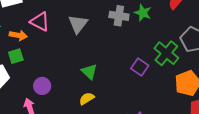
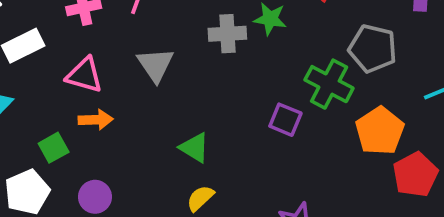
orange arrow: (18, 35) -> (96, 120), moved
purple circle: (42, 86) -> (95, 197), moved

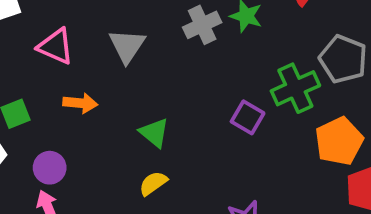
gray cross: (227, 34) -> (202, 25), turned -30
green cross: (329, 84) -> (295, 88), turned 30
orange arrow: (96, 120) -> (80, 103), moved

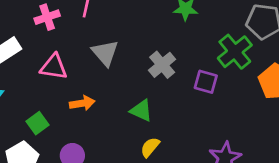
gray cross: (202, 25) -> (162, 65), moved

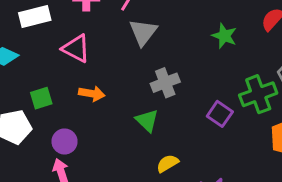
gray triangle: (105, 53) -> (143, 32), moved
gray cross: (162, 65) -> (165, 83), moved
yellow semicircle: (150, 147) -> (167, 163), moved

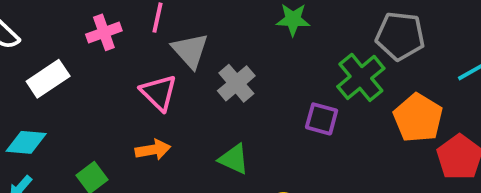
pink triangle: (76, 48) -> (159, 93), moved, turned 36
gray cross: (165, 83) -> (236, 83), moved

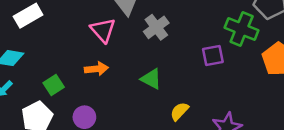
green cross: (361, 77) -> (242, 29), turned -32
purple square: (322, 119) -> (213, 55), turned -30

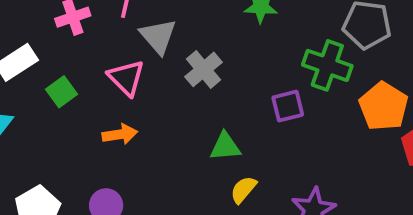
green triangle: (151, 79) -> (225, 146), moved, turned -30
green square: (54, 85) -> (61, 92), moved

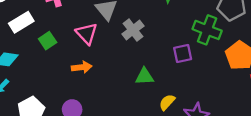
yellow semicircle: (243, 190) -> (167, 102), moved

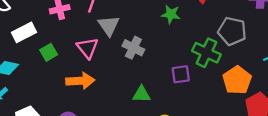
gray cross: (133, 30) -> (133, 48), turned -30
orange arrow: (82, 67) -> (80, 81), size x1.4

